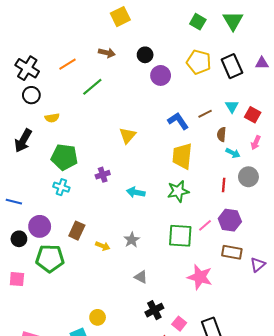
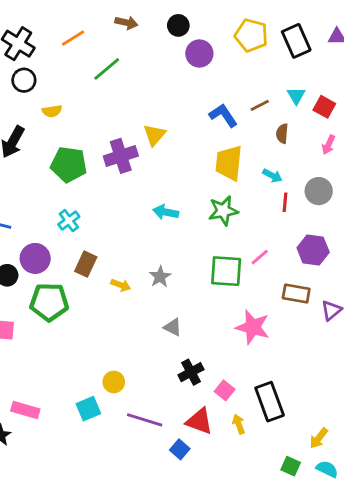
cyan arrow: (233, 153) -> (272, 176), moved
purple cross: (103, 175) -> (121, 156), moved, size x1.6
cyan cross: (61, 187) -> (69, 221), moved, turned 35
purple hexagon: (230, 220) -> (313, 250), moved

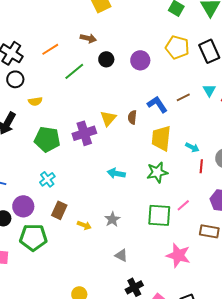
black circle: (178, 25) -> (106, 59), moved
brown semicircle: (282, 134) -> (132, 117), moved

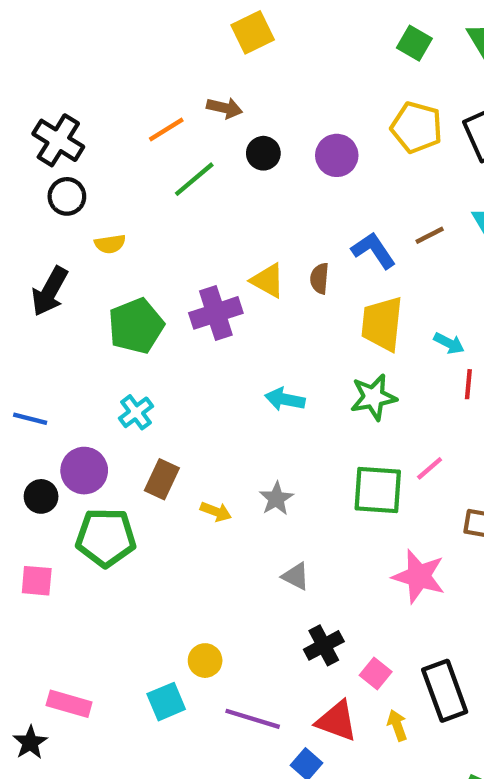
orange line: (50, 49) -> (166, 129), moved
yellow triangle: (108, 118) -> (268, 281), turned -42
green pentagon: (47, 139) -> (136, 326), turned -30

